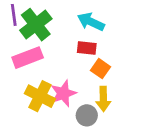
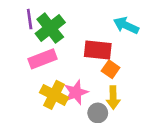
cyan arrow: (91, 22) -> (126, 25), moved
red rectangle: (87, 48) -> (98, 50), size x1.5

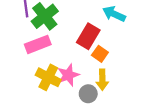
red rectangle: (98, 50) -> (88, 36), turned -65

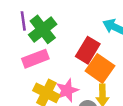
orange square: (100, 54) -> (100, 68), size x1.6

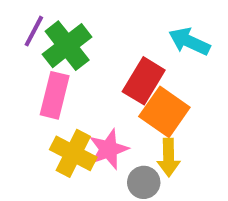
purple line: (23, 21) -> (34, 31), turned 36
pink rectangle: (35, 59) -> (55, 95), turned -55

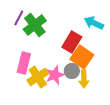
pink rectangle: (55, 95) -> (24, 63), moved
yellow cross: (73, 153) -> (38, 77), turned 30
gray circle: (144, 182) -> (72, 71), moved

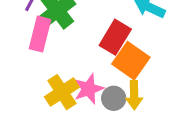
pink rectangle: (24, 63) -> (40, 34), moved
gray circle: (72, 71) -> (114, 98), moved

